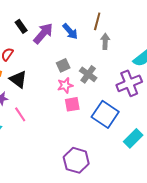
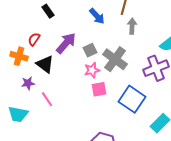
purple arrow: (43, 33) -> (66, 43), moved
gray cross: (88, 74) -> (115, 59), size x1.4

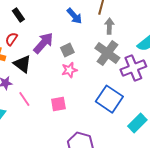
black rectangle: (48, 11) -> (18, 15), moved
gray cross: (115, 59) -> (107, 53), moved
pink square: (99, 89) -> (58, 104), moved

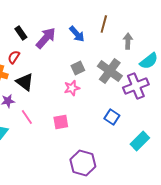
gray arrow: (109, 26) -> (128, 41), moved
purple arrow: (43, 43) -> (46, 38), moved
gray square: (67, 50) -> (78, 68), moved
blue square: (109, 99) -> (112, 117), size x0.6

